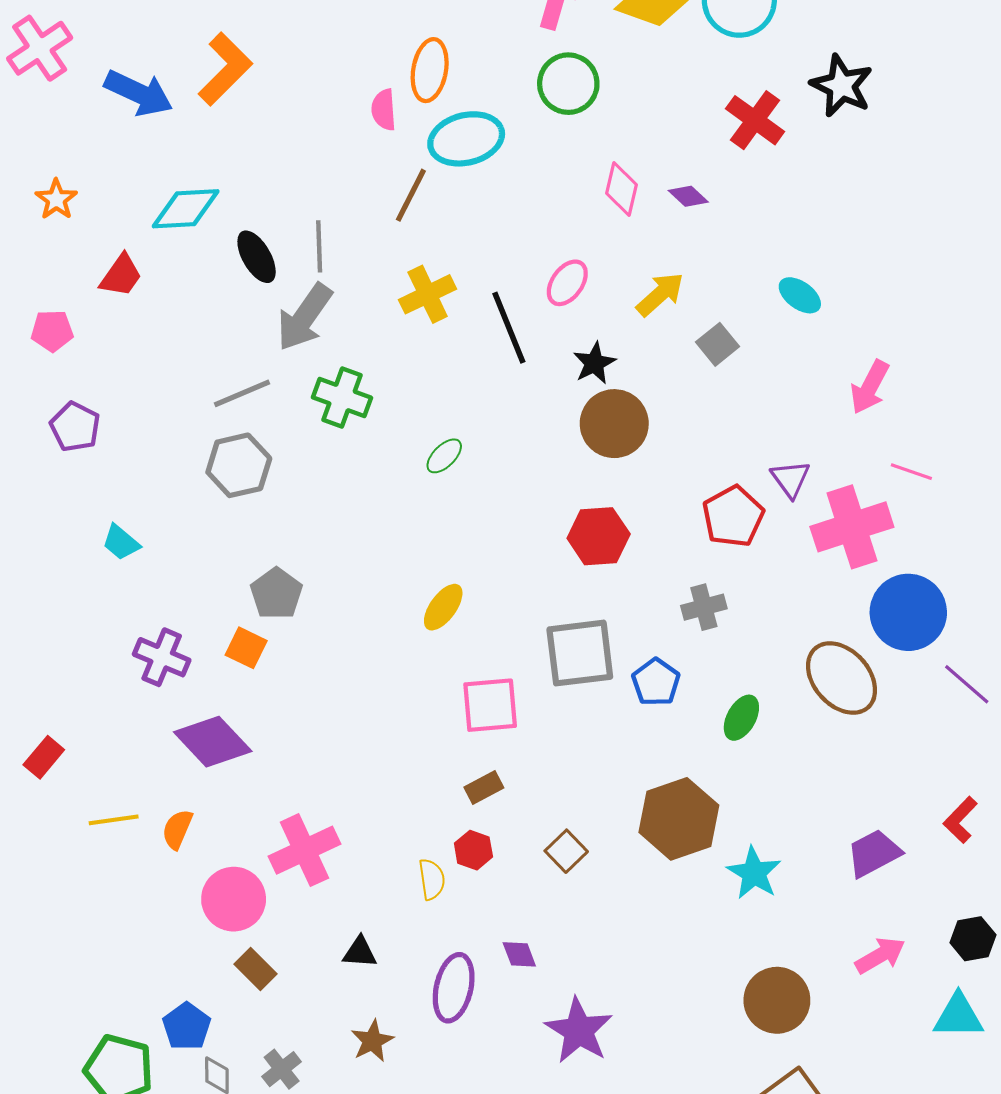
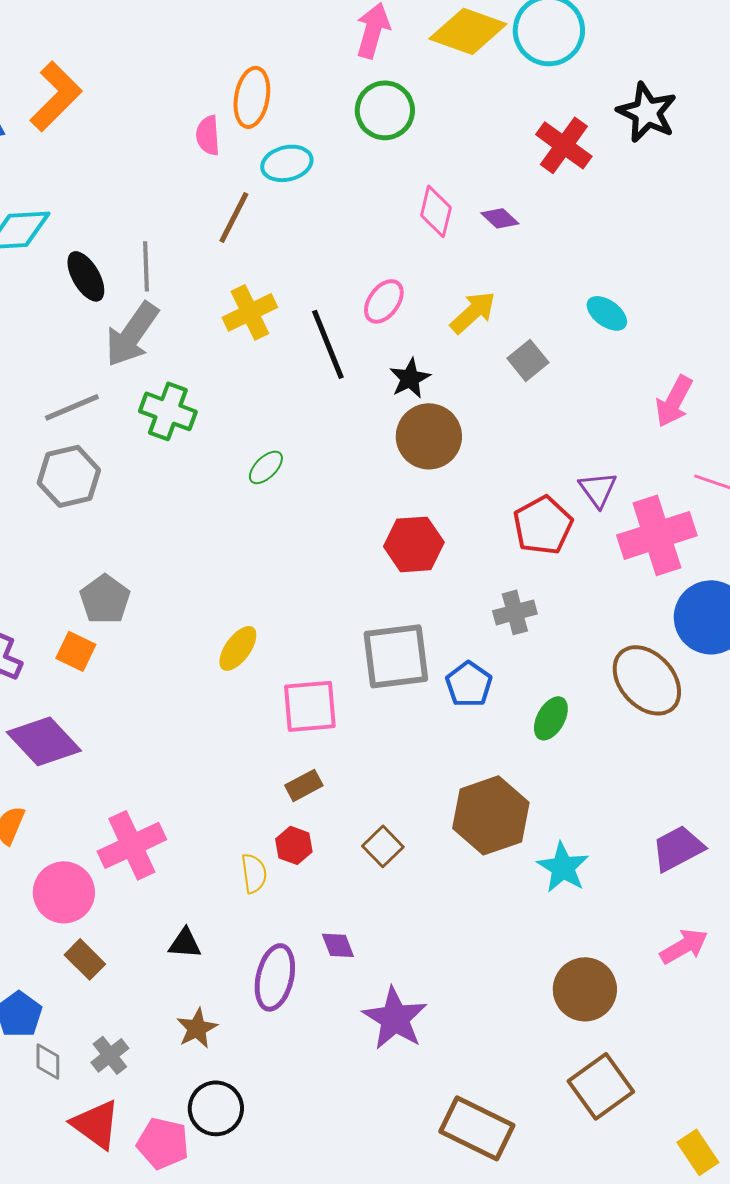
cyan ellipse: (466, 139) -> (287, 163), size x0.7
yellow ellipse: (443, 607) -> (238, 648), moved

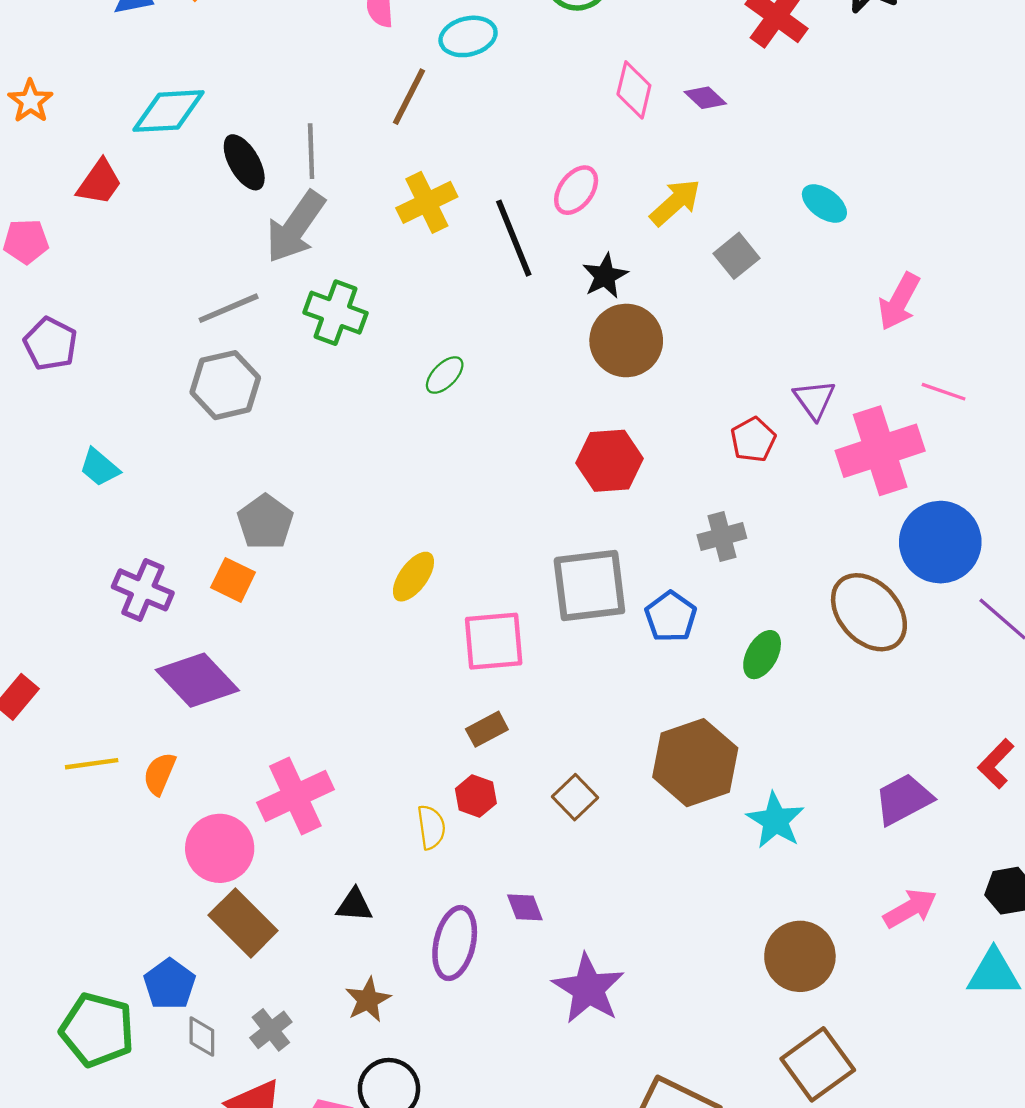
red pentagon: (543, 525) -> (753, 440), size x0.7
brown rectangle: (85, 959) -> (243, 923), size x1.5

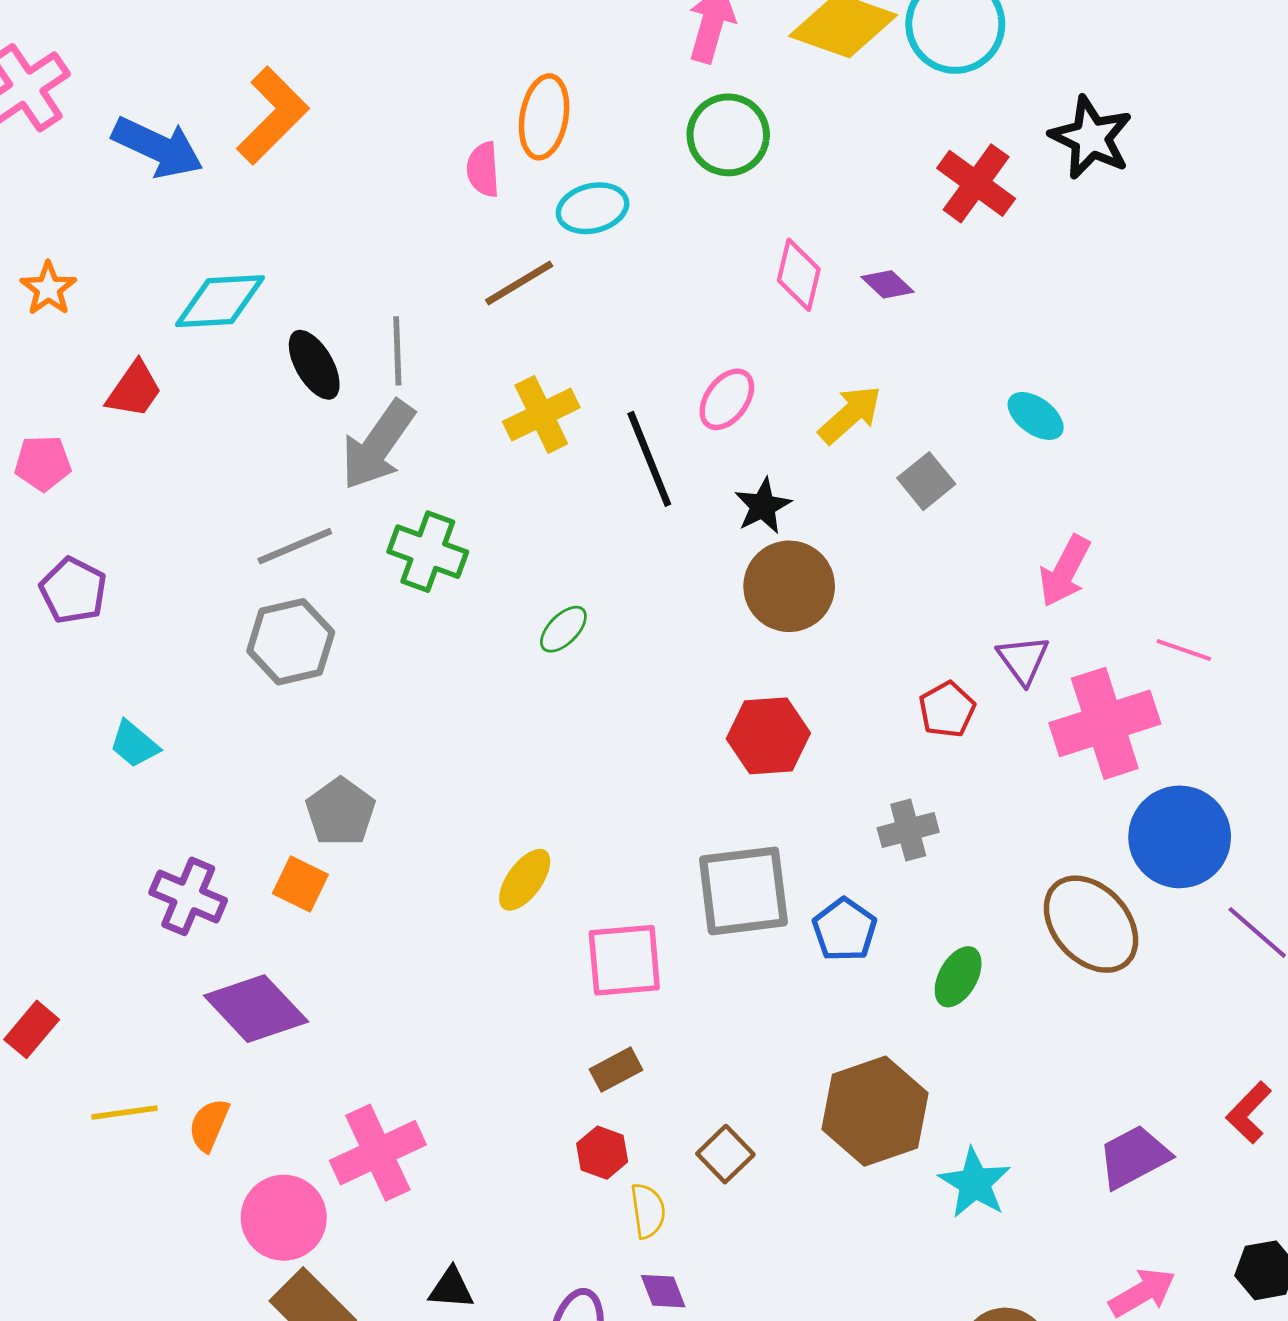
brown line: (409, 97) -> (519, 283), turned 32
pink arrow: (899, 302) -> (1065, 571), moved
yellow semicircle: (431, 827) -> (648, 1211), moved

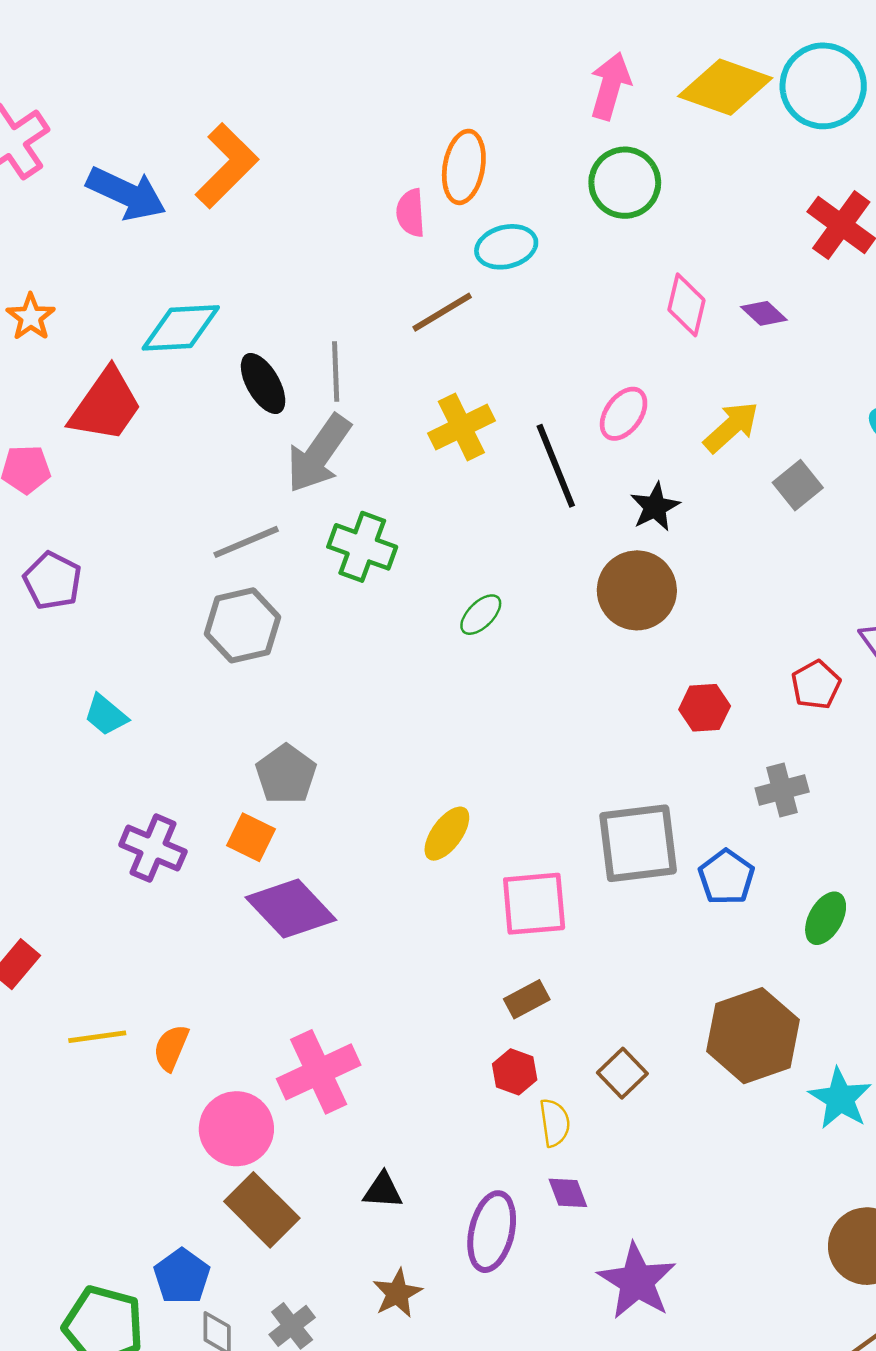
red trapezoid: (134, 390) -> (106, 405), size x1.5
brown circle: (789, 586) -> (637, 590), moved
red hexagon: (768, 736) -> (705, 708), moved, size x0.7
purple diamond: (256, 1009) -> (291, 909), moved

